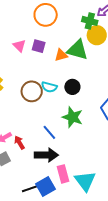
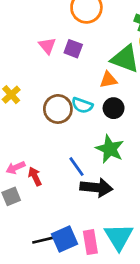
orange triangle: (61, 55) -> (108, 80), moved
black arrow: (46, 155) -> (96, 188), moved
pink rectangle: (63, 174) -> (90, 242), moved

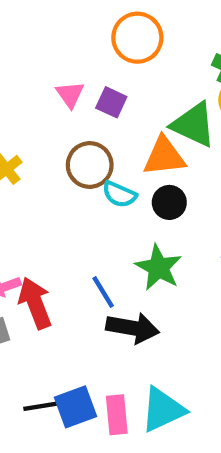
orange triangle: (108, 80) -> (164, 156), size x1.5
brown circle: (58, 109) -> (90, 165), moved
red arrow: (35, 176) -> (35, 303), size x1.6
cyan triangle: (119, 237) -> (163, 410), turned 32

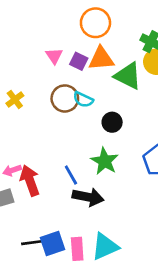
orange triangle: (164, 156) -> (101, 59), moved
cyan semicircle: (119, 194) -> (83, 100), moved

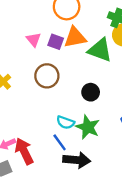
cyan semicircle: (83, 100) -> (65, 122), moved

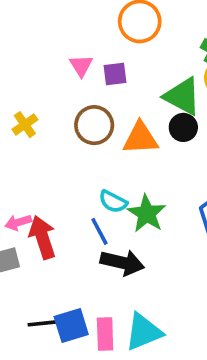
orange triangle: (75, 37) -> (140, 138), moved
purple square: (56, 42) -> (115, 74), turned -35
black circle: (91, 92) -> (183, 127), moved

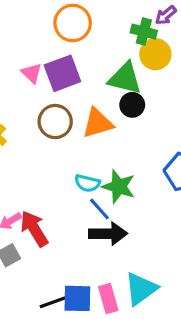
purple square: (115, 74) -> (62, 73), size x1.6
blue line: (99, 231) -> (99, 209), moved
blue square: (71, 326) -> (77, 298), turned 32

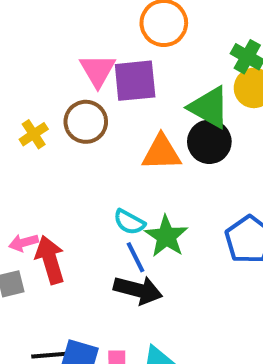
pink triangle: (32, 73) -> (98, 70), size x1.4
black circle: (132, 105) -> (209, 142), size x1.4
brown circle: (55, 122) -> (86, 122), moved

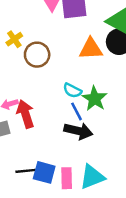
brown circle: (86, 122) -> (37, 55), moved

